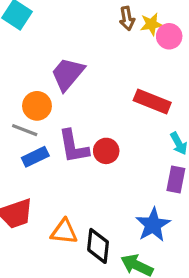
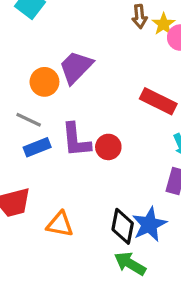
yellow star: (151, 24) -> (163, 24), turned -30
orange circle: (37, 106) -> (44, 82), moved
black diamond: (98, 246) -> (123, 226), moved

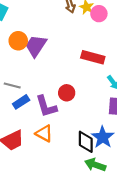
orange circle: (44, 82) -> (18, 41), moved
purple L-shape: (76, 140) -> (46, 106), moved
orange triangle: (60, 224) -> (44, 133), moved, turned 30

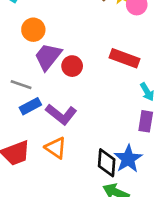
purple trapezoid: (36, 46) -> (48, 57), moved
red circle: (67, 93) -> (72, 66), moved
purple L-shape: (46, 106) -> (61, 114), turned -40

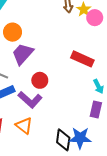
red circle: (72, 66) -> (40, 80), moved
blue star: (128, 159) -> (80, 138), turned 30

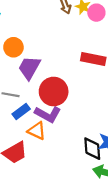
red circle: (40, 80) -> (54, 92), size x1.6
orange triangle: (24, 126) -> (37, 131), moved

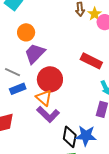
purple L-shape: (48, 114) -> (48, 114), moved
orange triangle: (37, 131) -> (44, 98), moved

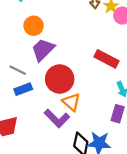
orange triangle: (44, 98) -> (71, 102), moved

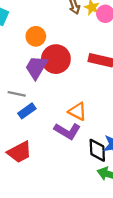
orange circle: (34, 26) -> (36, 36), moved
red circle: (60, 79) -> (56, 59), moved

